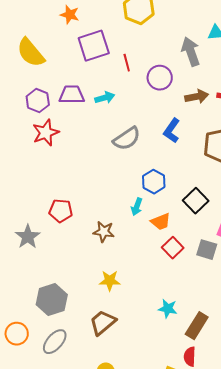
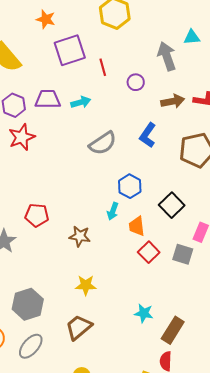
purple circle: (160, 78) -> (136, 82), size x0.7
orange trapezoid: (161, 222) -> (137, 226), turned 105

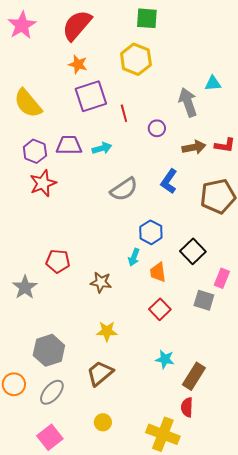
orange star: (46, 19) -> (78, 64), moved
red square: (149, 252) -> (160, 309), moved

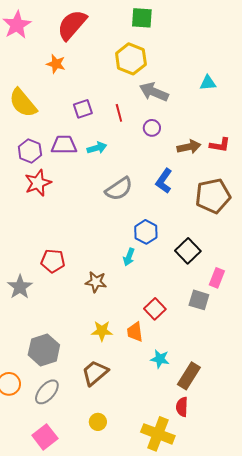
orange star: (78, 64) -> (56, 64), moved
purple square: (91, 96) -> (83, 109), moved, size x0.6
gray arrow: (188, 102) -> (154, 92), moved, turned -48
orange trapezoid: (158, 272) -> (135, 332), moved

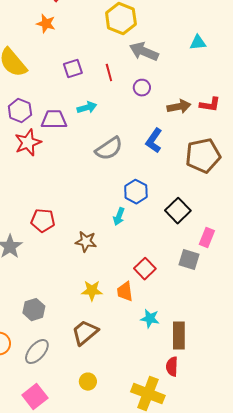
purple trapezoid: (64, 145) -> (54, 120), moved
gray hexagon: (44, 350) -> (34, 310), size x0.7
brown rectangle: (189, 376) -> (179, 336), turned -32

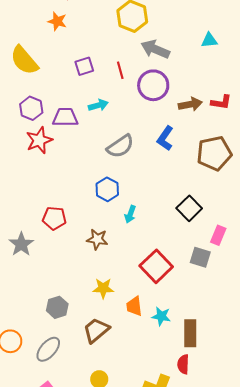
purple circle: (142, 88) -> (153, 85), size x1.8
blue hexagon: (136, 192) -> (107, 189), moved
red square: (145, 269) -> (156, 266), size x1.5
orange trapezoid: (125, 292) -> (134, 306), moved
gray hexagon: (34, 310) -> (57, 307), moved

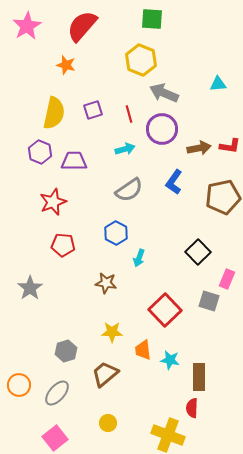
yellow semicircle: (24, 60) -> (54, 113), moved, turned -128
cyan arrow: (98, 105) -> (125, 149), moved
red star: (39, 140) -> (53, 202), moved
red pentagon: (54, 218) -> (63, 245), moved

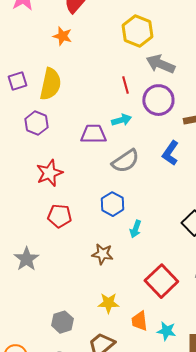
purple square: (93, 110) -> (17, 81), moved
purple trapezoid: (74, 161) -> (93, 134), moved

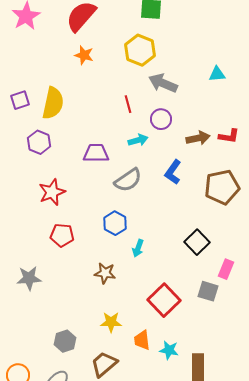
orange star: (62, 36) -> (84, 55), moved
purple circle: (158, 100) -> (161, 119), size x0.7
cyan arrow: (121, 120) -> (138, 140), moved
gray star: (26, 259) -> (29, 278), turned 30

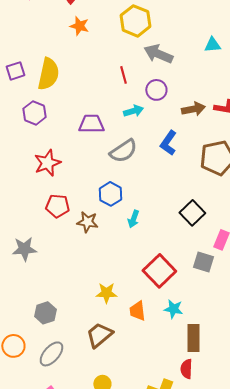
brown star: (105, 273) -> (87, 222), moved
gray hexagon: (65, 341) -> (45, 313), moved
cyan star: (169, 350) -> (173, 309), moved

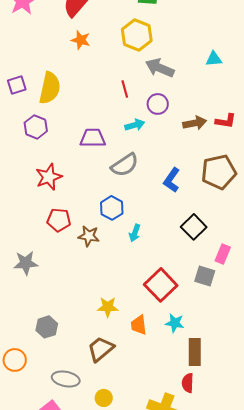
blue L-shape: (168, 143) -> (172, 180), moved
gray ellipse: (51, 354) -> (66, 379), moved, turned 60

